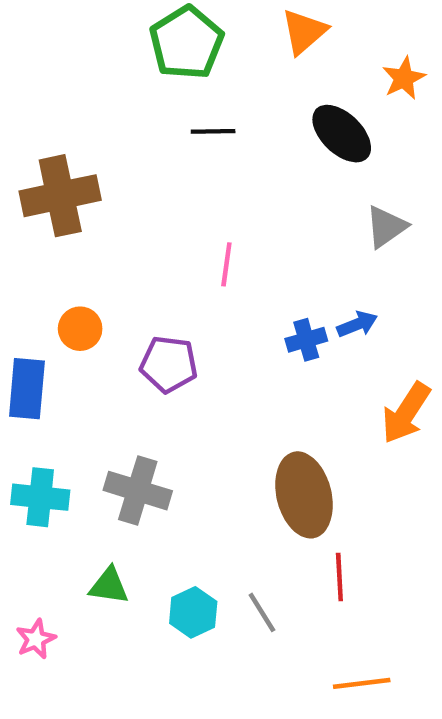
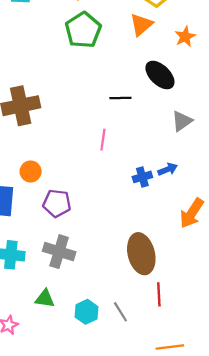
orange star: (404, 78) -> (185, 37), moved
black line: (213, 131) -> (120, 98), moved
purple pentagon: (169, 364) -> (57, 203), moved

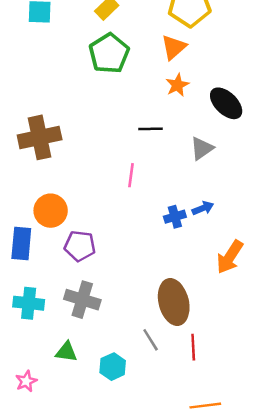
orange star: (185, 37) -> (177, 85), moved
black ellipse: (160, 75) -> (226, 103), moved
gray triangle: (182, 121) -> (202, 148), moved
orange circle: (31, 171) -> (51, 211), size x1.4
gray line: (120, 312) -> (151, 340), moved

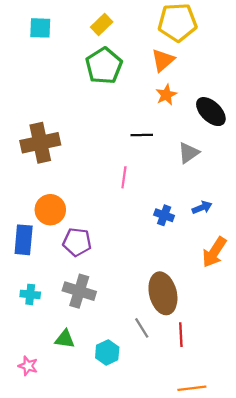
blue arrow: (203, 208) -> (202, 207), moved
blue cross: (175, 217) -> (164, 215), turned 36
cyan cross: (29, 303) -> (30, 294), size x0.7
pink star: (26, 381) -> (28, 366), turned -30

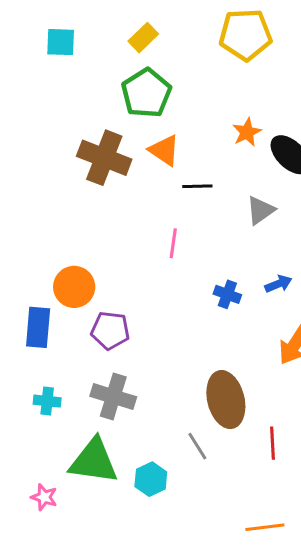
orange triangle: (163, 60) -> (164, 150), moved, turned -45
orange star: (166, 95) -> (247, 132), moved
brown cross: (40, 143) -> (104, 158), moved, turned 33
red line: (181, 335) -> (272, 443), moved
green triangle: (65, 339) -> (94, 461), size x1.8

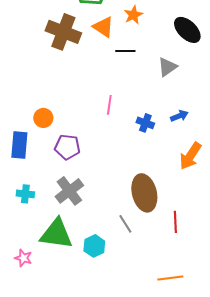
orange star: (247, 132) -> (133, 15), moved
pink line: (173, 243) -> (109, 105), moved
orange circle: (74, 287) -> (43, 118), size x0.7
gray cross: (113, 397) -> (69, 191), turned 36

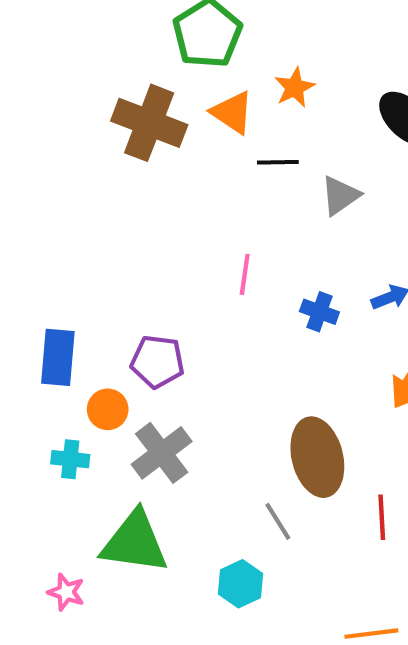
gray triangle: (167, 67) -> (340, 195), moved
orange circle: (43, 118) -> (108, 409), moved
cyan hexagon: (94, 246) -> (241, 584), moved

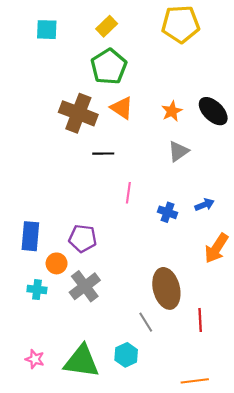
orange star: (295, 88) -> (172, 111), moved
black line: (278, 162) -> (103, 154), moved
green triangle: (135, 542) -> (82, 361), moved

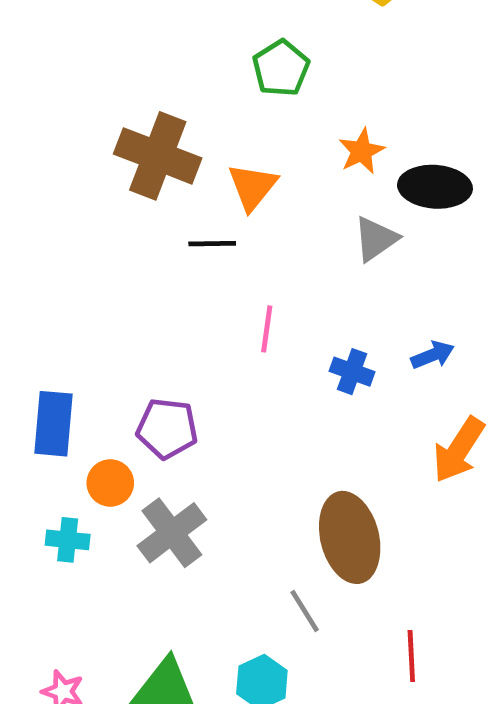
green pentagon: (109, 67) -> (281, 68), moved, size x0.7
orange triangle: (122, 108) -> (252, 187), moved, turned 35
black ellipse: (213, 111) -> (435, 187), moved, turned -40
red line: (200, 320) -> (411, 656), moved

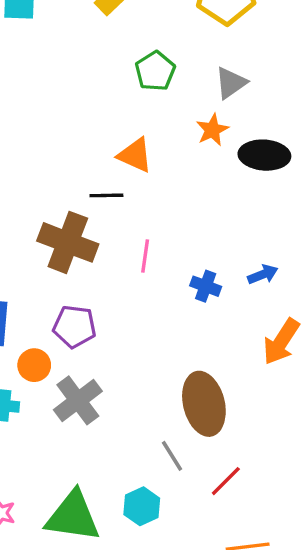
brown cross: (158, 156) -> (68, 242), moved
orange triangle: (252, 187) -> (135, 155), turned -45
gray triangle: (376, 239) -> (231, 83), moved
red line: (411, 656) -> (226, 481), moved, turned 48

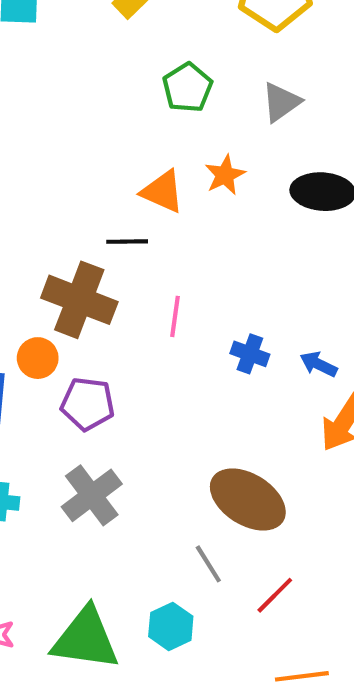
orange star: (212, 130) -> (225, 175), moved
blue arrow: (263, 274) -> (319, 364), moved, turned -132
orange circle: (34, 365) -> (38, 358), moved
brown ellipse: (204, 404) -> (248, 499), turned -44

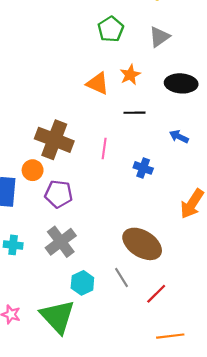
black line: (127, 242) -> (135, 113), moved
blue arrow: (319, 364) -> (179, 137), moved
cyan hexagon: (171, 626) -> (82, 283), moved
green triangle: (86, 639) -> (58, 317), turned 39

